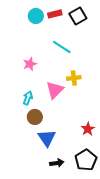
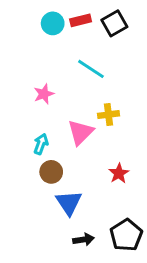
red star: (88, 129) -> (119, 173), moved

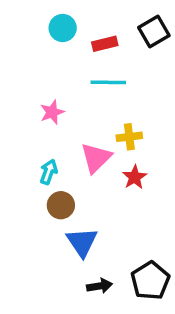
red rectangle: (81, 20) -> (105, 44), moved
black square: (114, 23) -> (154, 31), moved
cyan line: (91, 69) -> (108, 82), turned -32
red star: (119, 173) -> (135, 177), moved

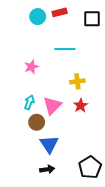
black square: (154, 31) -> (92, 19), turned 30
red rectangle: (105, 44) -> (60, 12), moved
pink triangle: (96, 158) -> (52, 106), moved
black arrow: (99, 286) -> (47, 169), moved

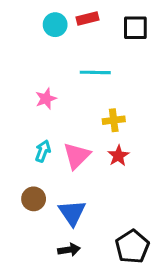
brown circle: (37, 122) -> (34, 199), moved

